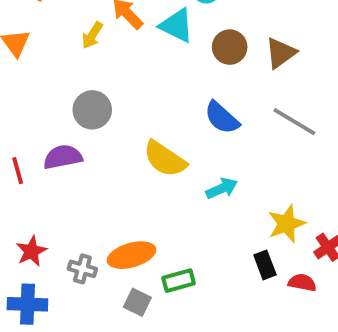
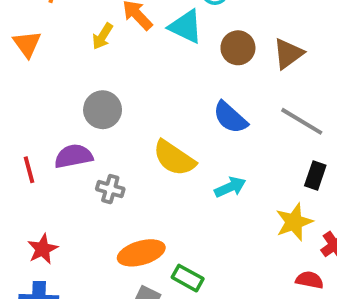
black rectangle: (265, 265) -> (315, 175), moved, turned 40
gray cross: (82, 269) -> (110, 189), moved
green rectangle: (179, 281) -> (188, 278), turned 44

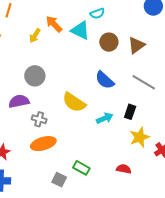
black rectangle: (315, 175) -> (130, 112), moved
orange ellipse: (141, 253) -> (43, 144), moved
red semicircle: (310, 280) -> (124, 169), moved

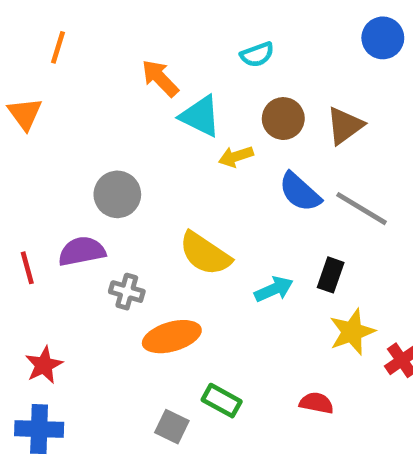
cyan triangle: (80, 30) -> (200, 116), moved
yellow arrow: (35, 36) -> (236, 156), moved, turned 40
blue semicircle: (105, 80) -> (300, 192), moved
orange ellipse: (43, 144) -> (172, 337), moved

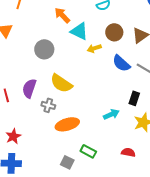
gray circle: (117, 194) -> (44, 49), moved
purple semicircle: (82, 251) -> (29, 88), turned -60
yellow semicircle: (205, 254) -> (61, 83), moved
cyan arrow: (274, 289) -> (111, 114), moved

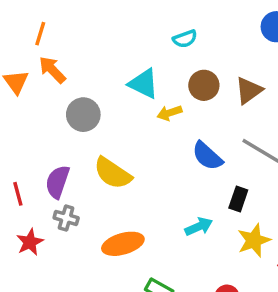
orange arrow: (62, 15) -> (52, 70), moved
blue semicircle: (121, 63) -> (207, 156), moved
gray cross: (48, 105) -> (66, 218), moved
red star: (13, 136) -> (30, 242), moved

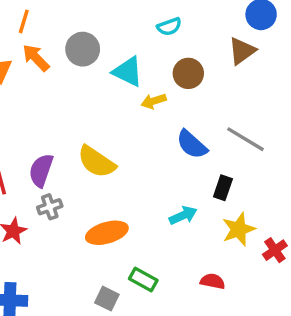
brown triangle: (249, 90) -> (242, 51), moved
gray circle: (83, 115) -> (83, 49), moved
gray cross: (66, 218) -> (50, 207), turned -35

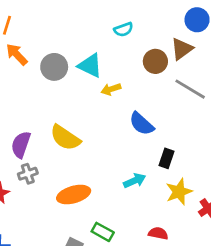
gray circle: (83, 49) -> (54, 67), moved
brown circle: (188, 73) -> (155, 61), moved
gray line: (245, 139) -> (190, 89), moved

